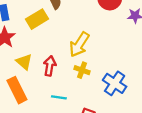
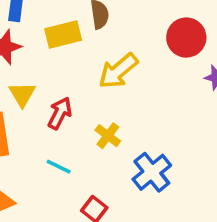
yellow arrow: (79, 44) -> (118, 71), moved

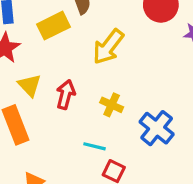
cyan line: (59, 167) -> (95, 146), moved

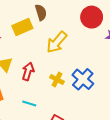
blue cross: (157, 128) -> (83, 79), moved
cyan line: (95, 146) -> (29, 104), moved

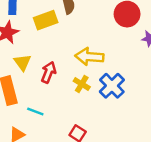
yellow arrow: (57, 42) -> (89, 57), moved, turned 50
cyan line: (29, 104) -> (35, 111), moved

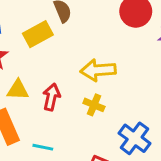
yellow triangle: (22, 62) -> (18, 90), turned -42
blue cross: (112, 86) -> (135, 138), moved

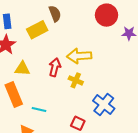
red arrow: (51, 97) -> (55, 67), moved

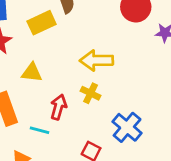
red arrow: (55, 67) -> (58, 107), moved
yellow triangle: (22, 69) -> (32, 73), moved

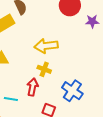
red arrow: (58, 107) -> (32, 87), moved

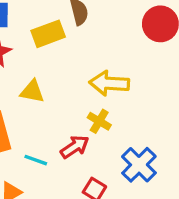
red arrow: (32, 87) -> (75, 147), turned 36

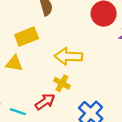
yellow rectangle: (48, 34) -> (27, 37), moved

